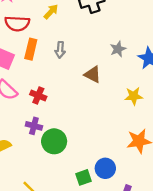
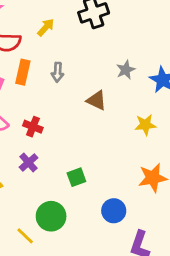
purple cross: (34, 126) -> (29, 162), turned 35
green circle: (54, 141) -> (51, 216), moved
green square: (83, 177) -> (76, 177), moved

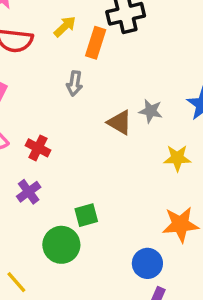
gray star: (126, 70) -> (151, 111), moved, turned 30
orange rectangle: (23, 72) -> (96, 43), moved
blue circle: (114, 211) -> (147, 263), moved
green circle: (51, 216) -> (61, 245), moved

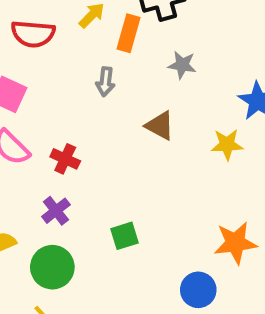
gray star: (151, 111) -> (182, 65), moved
yellow star: (177, 158) -> (227, 145), moved
green circle: (61, 245) -> (52, 267), moved

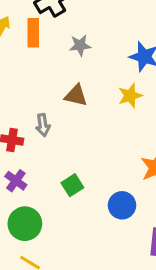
gray arrow: (105, 82) -> (43, 125), moved
blue circle: (198, 290) -> (122, 205), moved

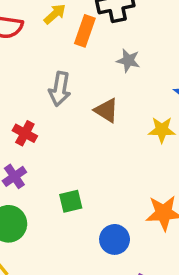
gray arrow: (43, 125) -> (60, 89), moved, size x1.4

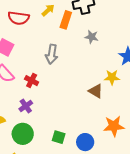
brown triangle: (106, 110) -> (96, 91), moved
green square: (71, 201) -> (59, 137), moved, turned 32

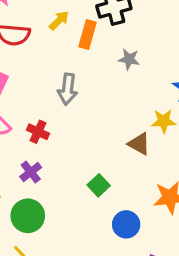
green square: (59, 137) -> (99, 185), moved, turned 32

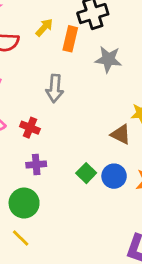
gray star: (129, 59) -> (108, 59), size x1.4
purple cross: (31, 172) -> (36, 164), moved, turned 36
blue circle: (126, 224) -> (114, 176), moved

